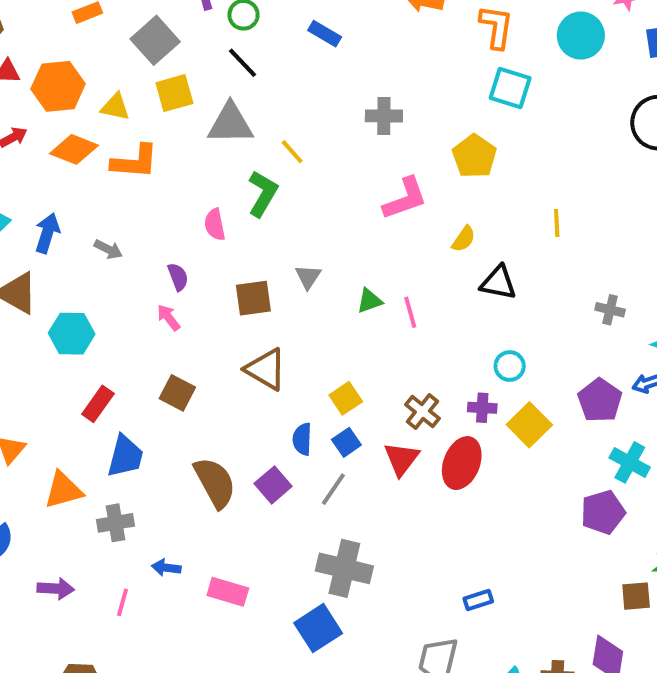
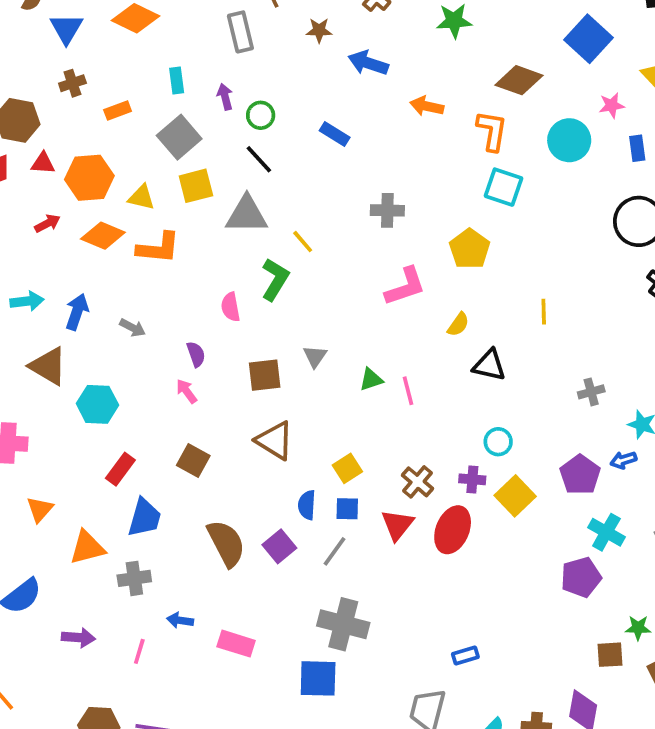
gray cross: (610, 310) -> (591, 392), turned -30
blue square: (346, 442) -> (347, 509), turned 35
blue square: (318, 628) -> (318, 678), turned 33

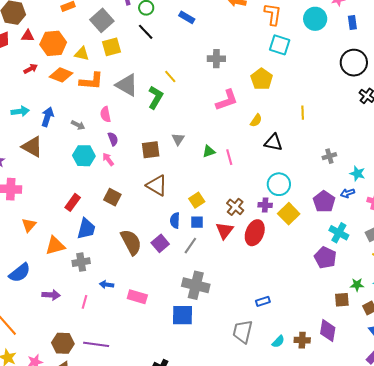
gray triangle: (247, 215) -> (127, 85), moved, turned 30
pink semicircle: (230, 307) -> (105, 114), moved
cyan hexagon: (97, 404) -> (84, 156), moved
cyan circle: (498, 442) -> (279, 184), size x1.5
purple pentagon: (581, 577) -> (325, 258), turned -30

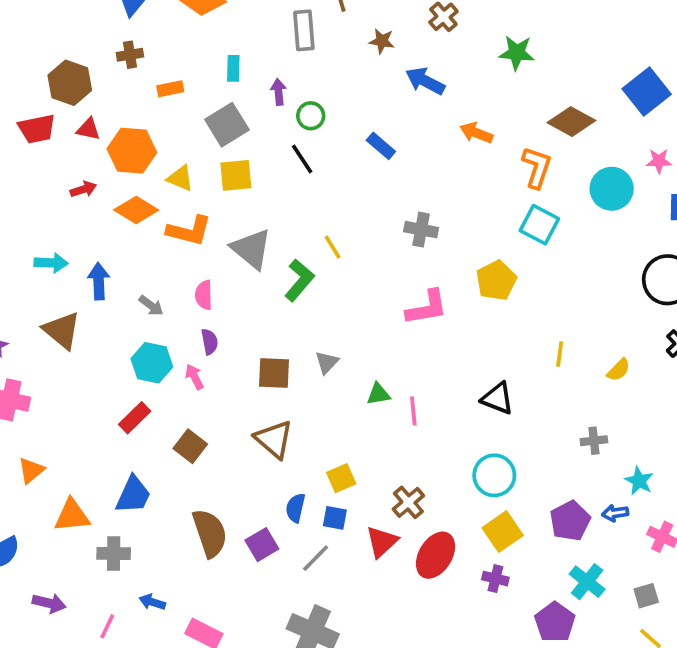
blue arrow: (47, 117) -> (99, 281), turned -30
yellow semicircle: (256, 120) -> (619, 370), moved
red rectangle: (73, 202) -> (135, 418), moved
purple cross: (265, 205) -> (495, 579), moved

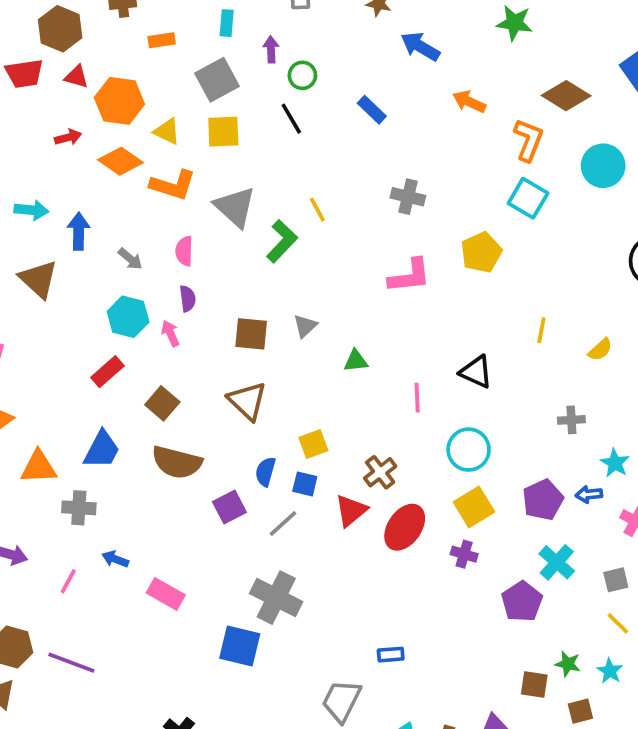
pink line: (413, 411) -> (417, 398), moved
brown semicircle: (210, 533) -> (177, 462), moved, turned 120

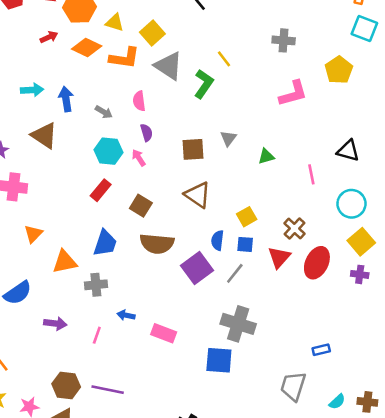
yellow square: (223, 132) -> (152, 33), moved, turned -30
purple square: (229, 507) -> (197, 268), size x1.4

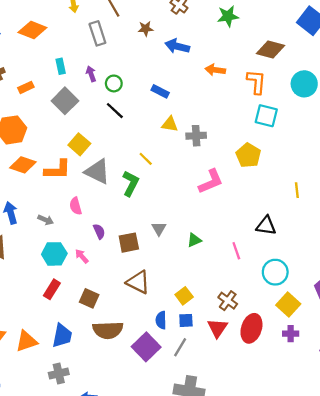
yellow triangle: (115, 23) -> (170, 124), moved
purple semicircle: (146, 133) -> (99, 231), moved
orange triangle: (65, 262) -> (26, 341), moved

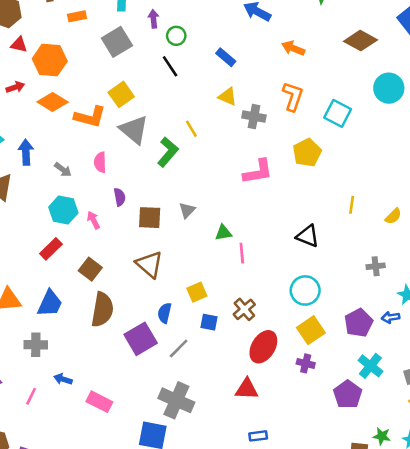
orange L-shape: (256, 82) -> (293, 96), moved
pink line: (236, 251) -> (242, 253), moved
blue square: (186, 320) -> (209, 322), moved
red triangle: (217, 328) -> (247, 389), moved, turned 45
brown semicircle: (108, 330) -> (102, 310), turned -92

